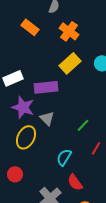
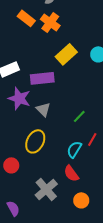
orange cross: (69, 31) -> (50, 22), moved
yellow ellipse: (26, 137) -> (35, 141), moved
cyan semicircle: (64, 157) -> (74, 149), moved

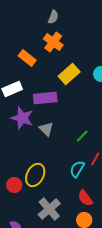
orange rectangle: (26, 18) -> (27, 58), moved
yellow ellipse: (35, 141) -> (35, 175), moved
red semicircle: (71, 173) -> (85, 198), moved

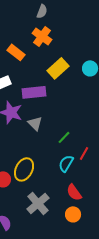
green line: (82, 136) -> (64, 137), moved

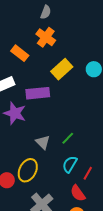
gray triangle: (35, 123) -> (43, 142), moved
red line: (84, 153) -> (88, 173), moved

